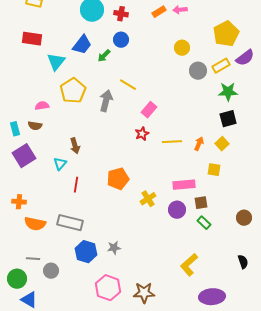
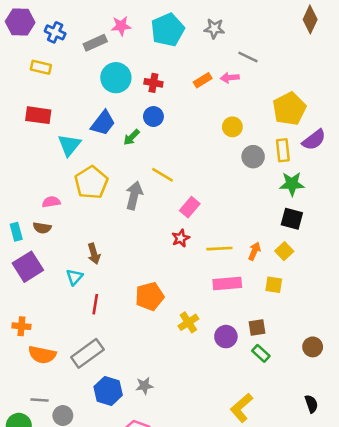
yellow rectangle: (221, 66) -> (283, 150), turned -66
black square: (228, 119) -> (292, 219), turned 30
pink rectangle: (184, 185) -> (227, 283), moved
gray rectangle: (70, 223) -> (87, 353), turned -50

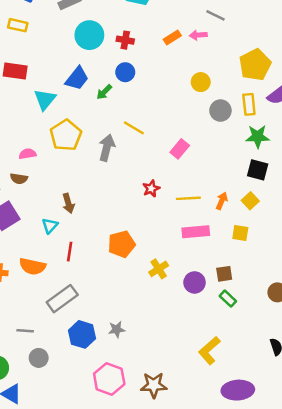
pink rectangle: (190, 207) -> (180, 149), moved
orange semicircle: (42, 355) -> (32, 266), moved
gray line: (40, 400) -> (25, 331), moved

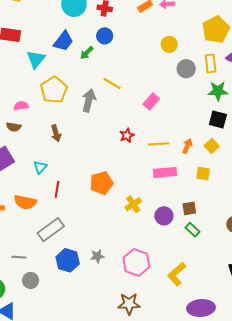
brown arrow: (68, 203) -> (56, 133), moved
pink hexagon: (109, 379) -> (136, 262), moved

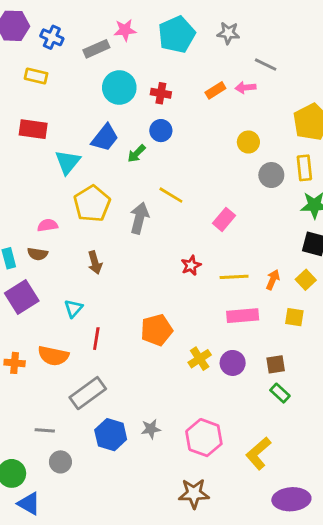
purple circle: (164, 216) -> (233, 363), moved

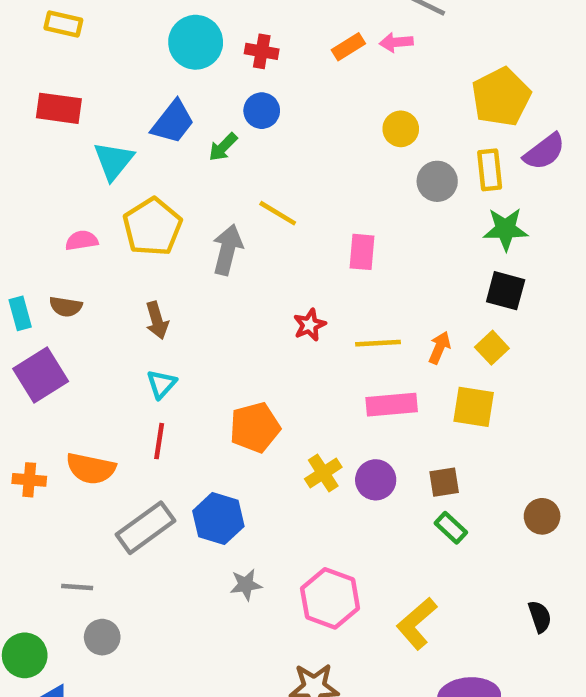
pink rectangle: (224, 219) -> (362, 252), turned -35
pink semicircle: (48, 225) -> (82, 241), moved
cyan triangle: (73, 308) -> (161, 384), moved
yellow square: (294, 317) -> (474, 407), size x1.4
blue hexagon: (111, 435) -> (218, 519), moved

